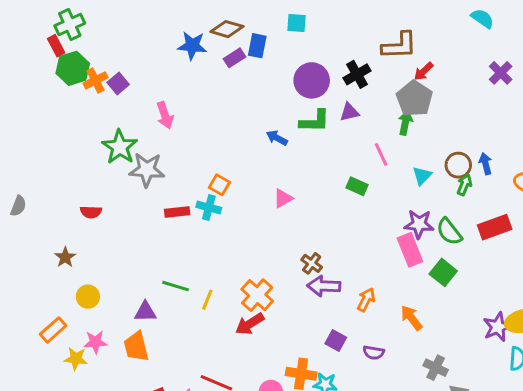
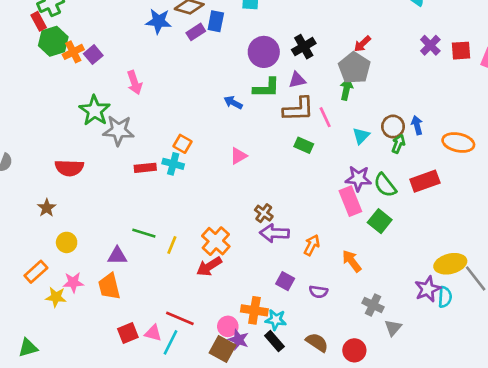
brown L-shape: (399, 46) -> (298, 109), moved
red semicircle: (91, 212) -> (69, 168), size x1.5
purple star: (498, 327) -> (428, 289), moved

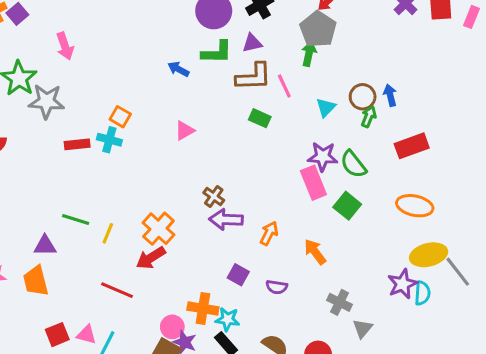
orange ellipse: (458, 143) -> (415, 206), moved
red rectangle: (425, 181) -> (412, 146), moved
red line: (180, 318) -> (117, 290), moved

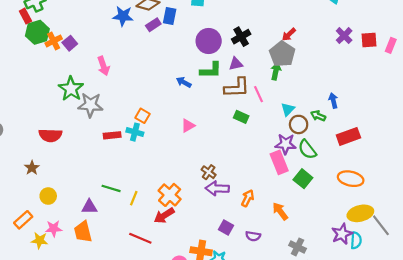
brown circle: (363, 97) -> (299, 124), moved
green arrow: (369, 117) -> (318, 116), turned -88

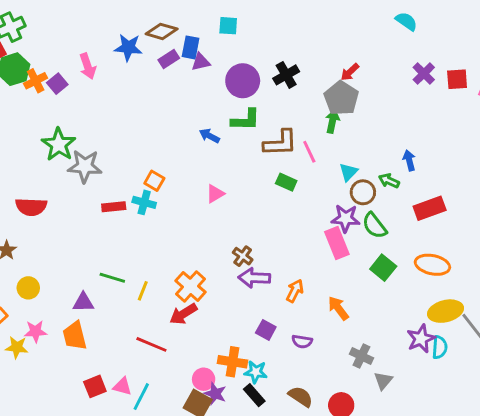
purple triangle: (236, 64) -> (201, 62), moved
pink arrow: (103, 66) -> (88, 66), moved
green square: (303, 179) -> (383, 268), moved

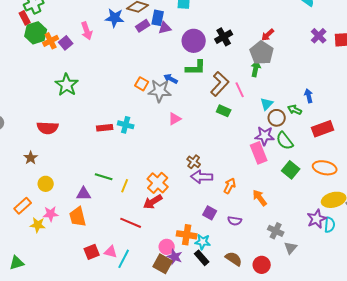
brown L-shape: (280, 143) -> (220, 84), turned -45
gray star: (85, 166) -> (160, 91), moved
orange square: (154, 181) -> (142, 84), moved

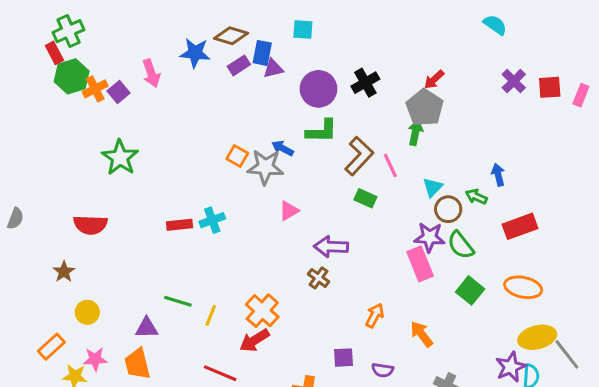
cyan cross: (126, 125) -> (212, 220), turned -35
purple arrow: (202, 177) -> (331, 247), moved
purple square: (210, 213) -> (343, 358), turned -32

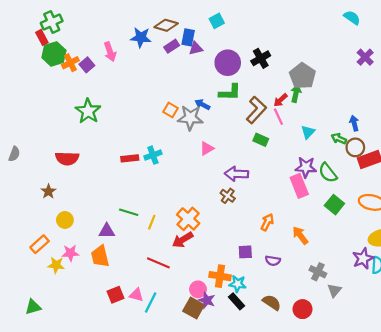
cyan square: (303, 30) -> (217, 21), turned -32
red arrow: (434, 79) -> (281, 100), moved
brown circle: (448, 209) -> (355, 147), moved

